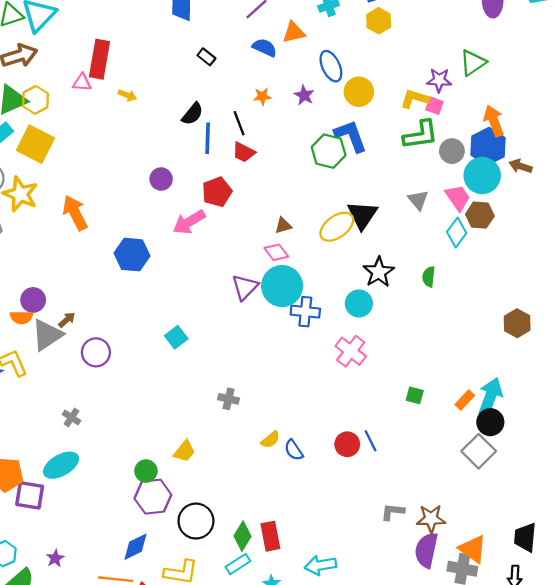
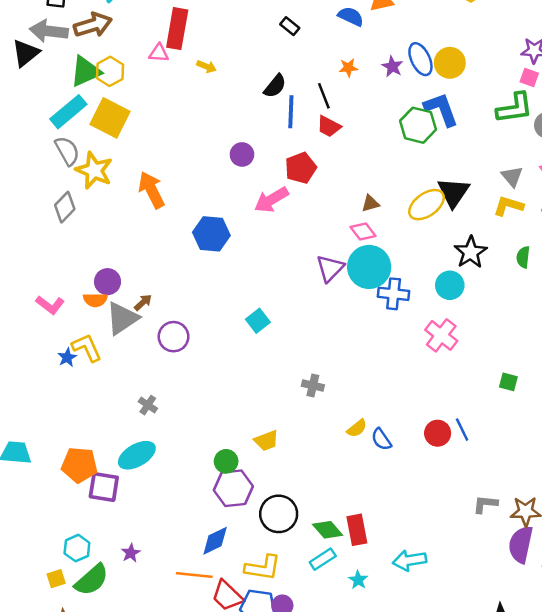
blue ellipse: (331, 66) -> (420, 59), moved
yellow L-shape: (415, 99) -> (508, 206), moved
yellow trapezoid: (184, 451) -> (266, 441), turned 30
green diamond: (243, 536) -> (328, 530), turned -72

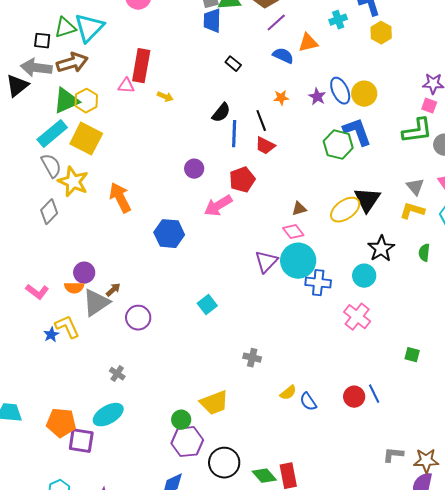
yellow trapezoid: (266, 441) -> (214, 403), size x1.4

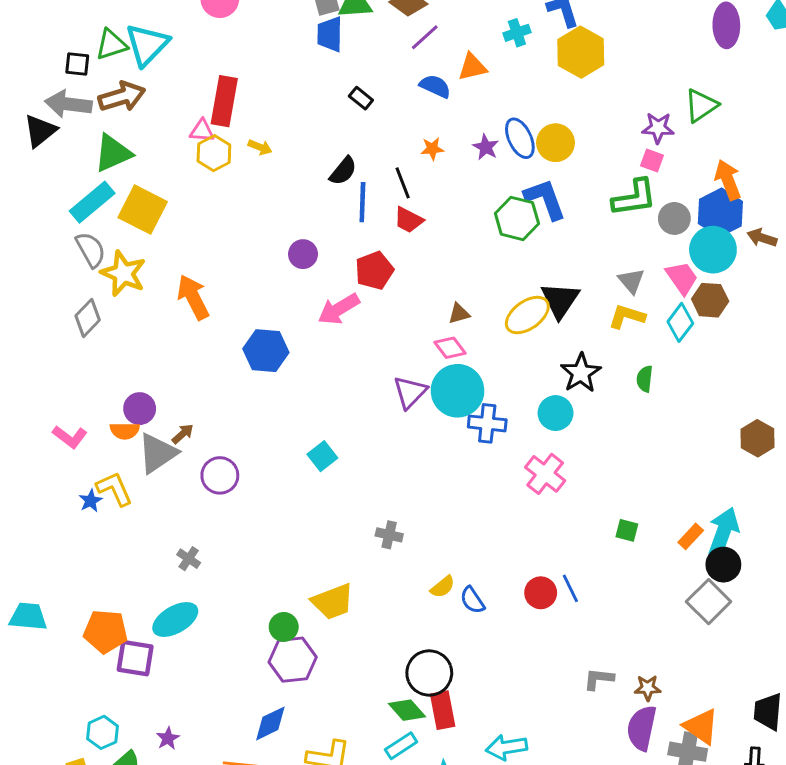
yellow hexagon: (381, 33) -> (581, 52), size x1.5
yellow hexagon: (86, 101) -> (214, 153), moved
brown star: (426, 461) -> (648, 688), size x0.7
black circle: (224, 463) -> (429, 673), moved

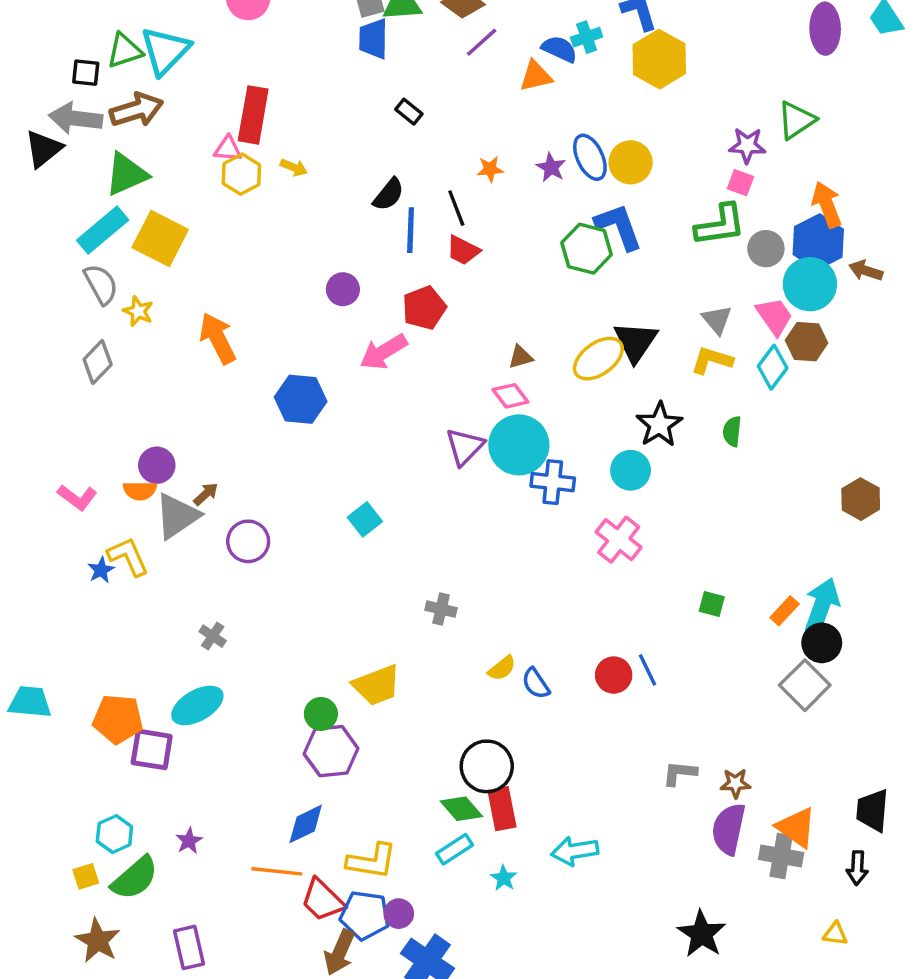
blue semicircle: (435, 86) -> (559, 49), moved
yellow star: (123, 273) -> (138, 311), size x0.6

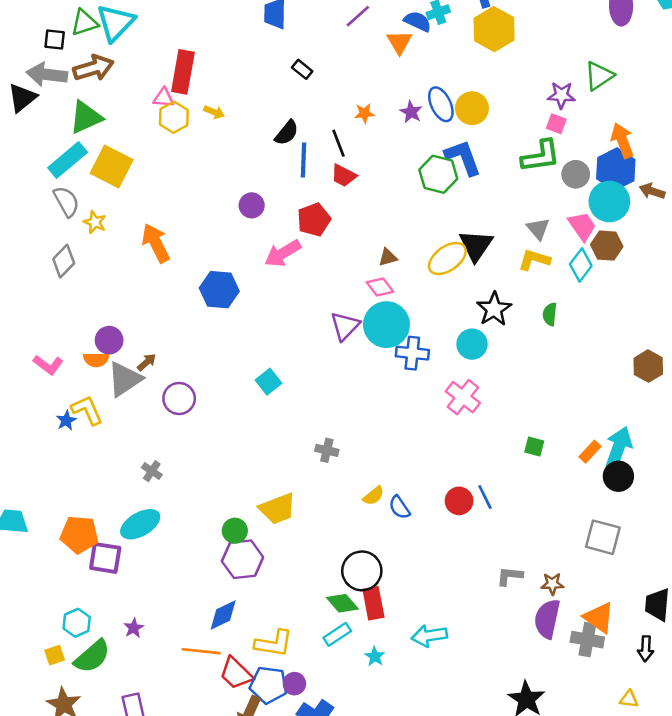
orange triangle: (536, 76) -> (399, 42), turned -48
gray square: (805, 685) -> (603, 537), moved, turned -30

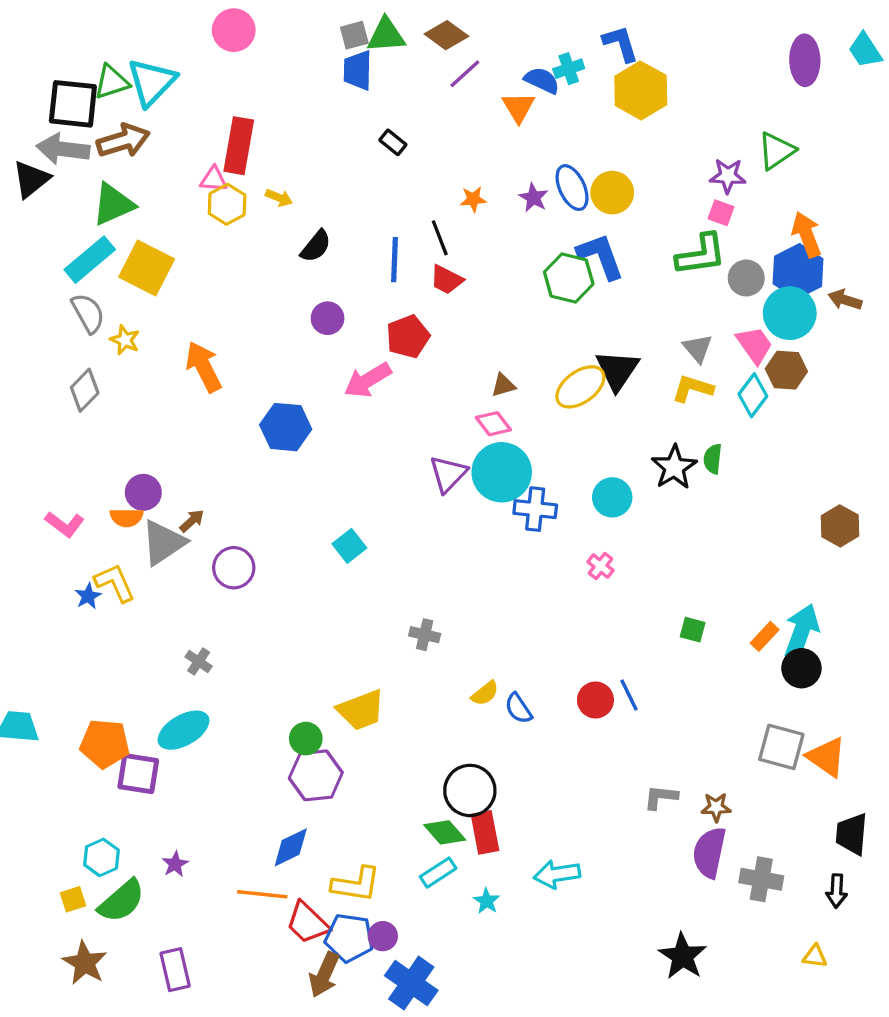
black square: (55, 39) -> (73, 104), size x1.8
black semicircle: (287, 133) -> (316, 246), moved
black star: (494, 309) -> (674, 467), moved
pink cross: (463, 397) -> (600, 566), size x0.6
orange triangle: (599, 618) -> (827, 757), moved

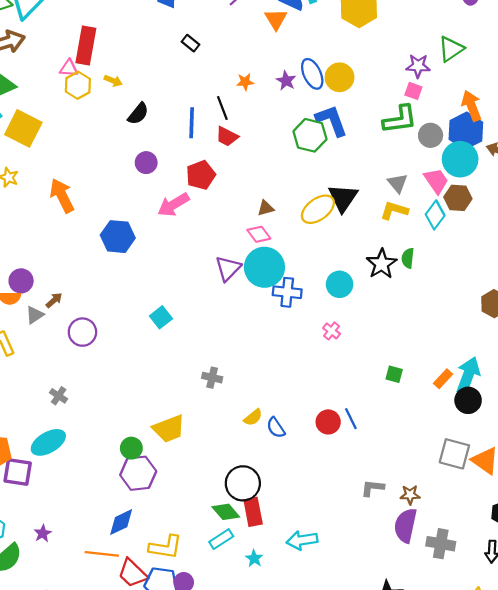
gray triangle: (163, 543) -> (35, 315), size x0.6

